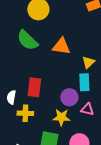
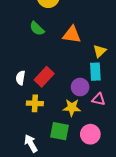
green semicircle: (27, 40) -> (37, 29), size x0.7
red rectangle: (34, 87) -> (44, 77), turned 36
white semicircle: (11, 97) -> (21, 78), moved

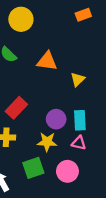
cyan rectangle: (95, 72) -> (80, 120), moved
pink triangle: (99, 99) -> (79, 143), moved
green square: (60, 131) -> (33, 168), turned -30

